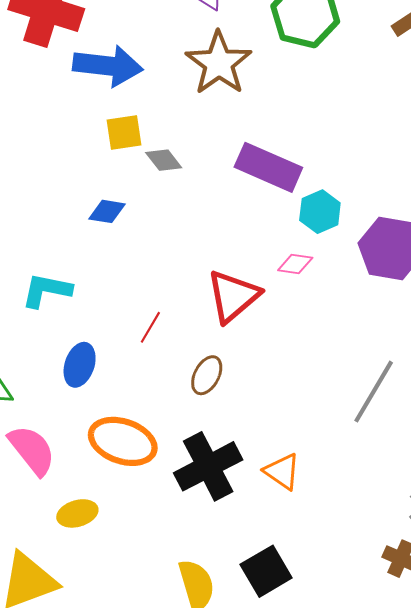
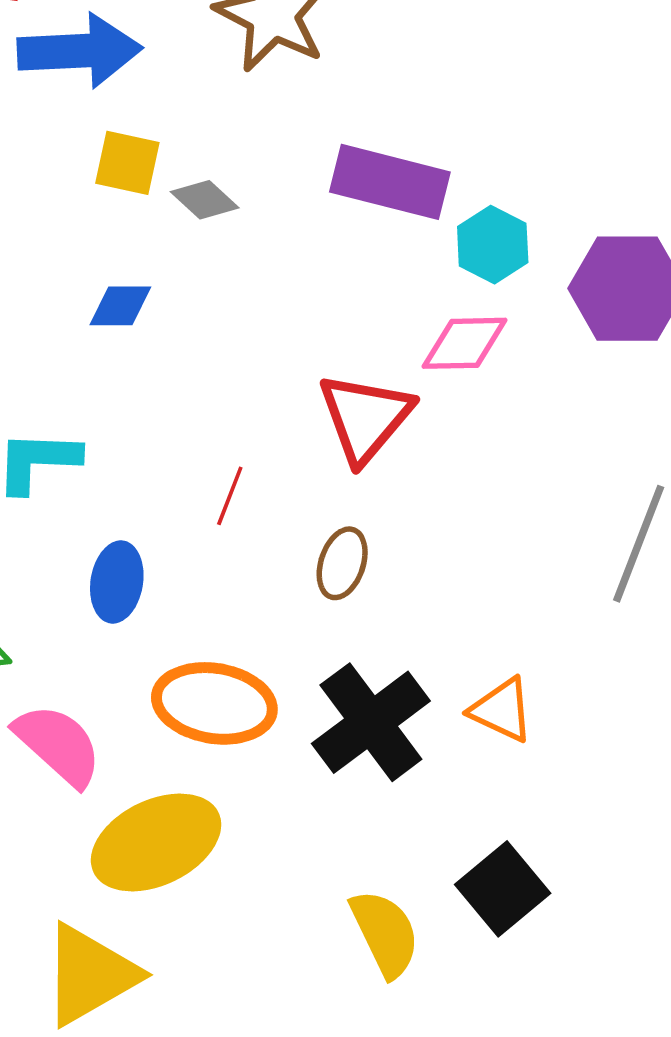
yellow square: (124, 132) -> (127, 163), turned 30
pink diamond: (295, 264) -> (465, 343), size x1.4
yellow ellipse: (77, 513) -> (156, 842), size x1.8

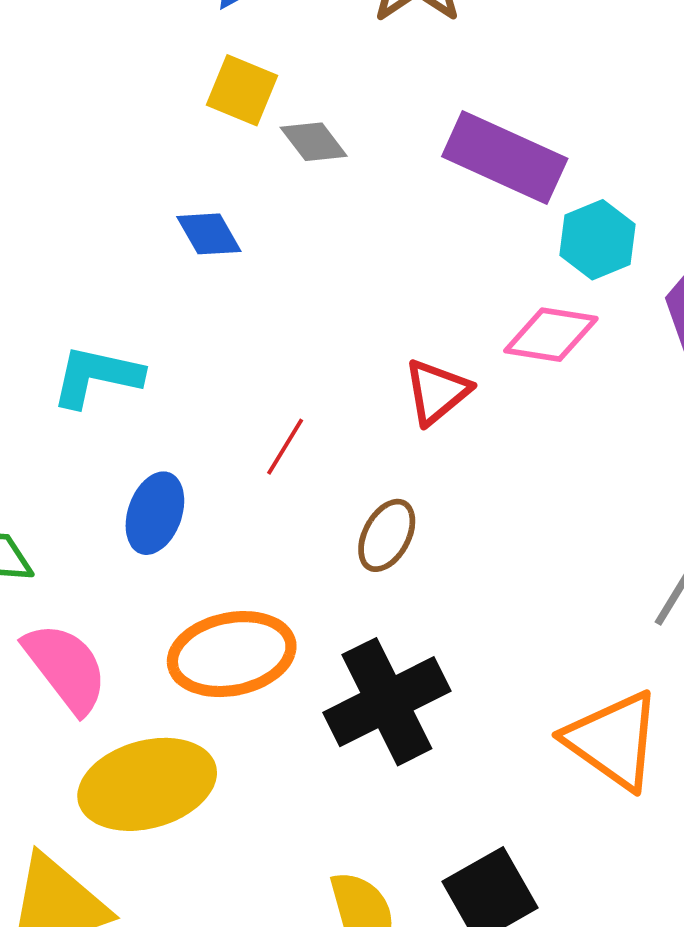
blue diamond: (120, 306) -> (209, 234), turned 50
red triangle: (365, 417) -> (437, 392), size x0.7
orange ellipse: (214, 703) -> (232, 654), turned -31
orange triangle: (502, 710) -> (613, 740), moved, size x1.5

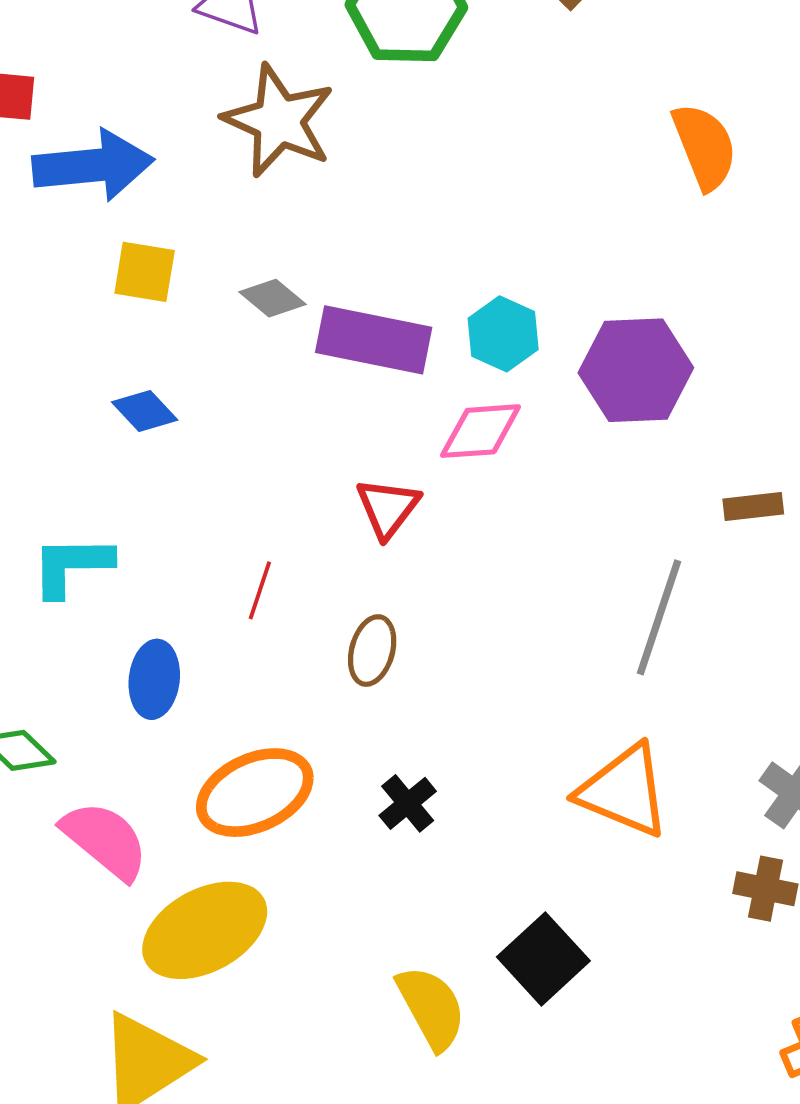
gray diamond: (314, 142) -> (272, 298), moved
purple rectangle: (505, 158) -> (374, 340), moved
black cross: (387, 702) -> (408, 803), size x0.5

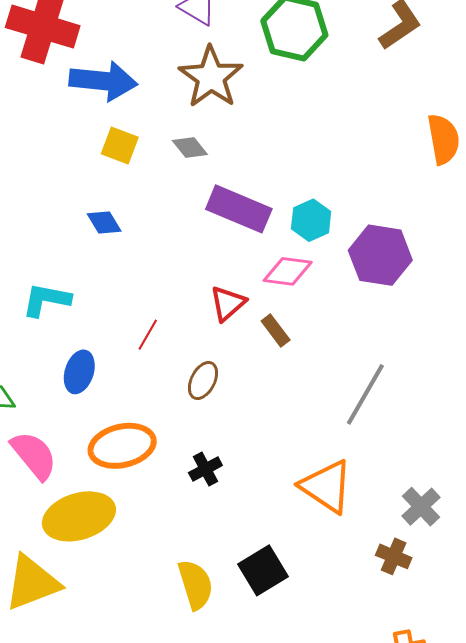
gray diamond: (272, 298) -> (190, 148), moved
brown rectangle: (753, 507) -> (276, 331), moved, turned 48

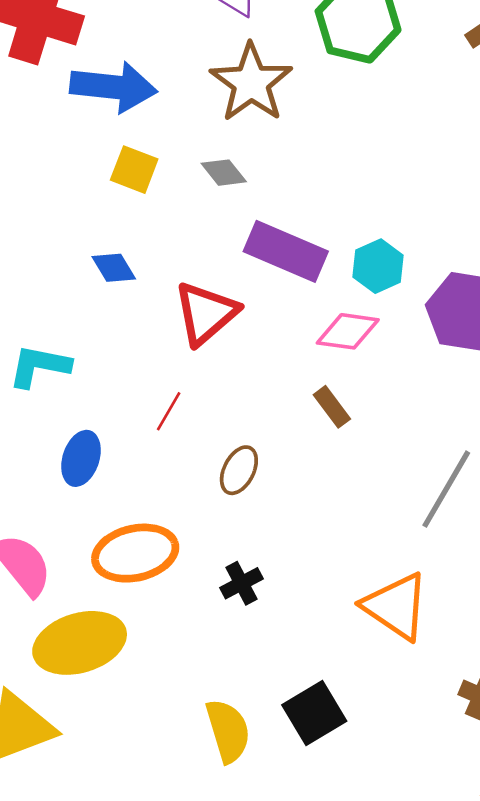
red triangle: (228, 303) -> (206, 313), moved, size x1.4

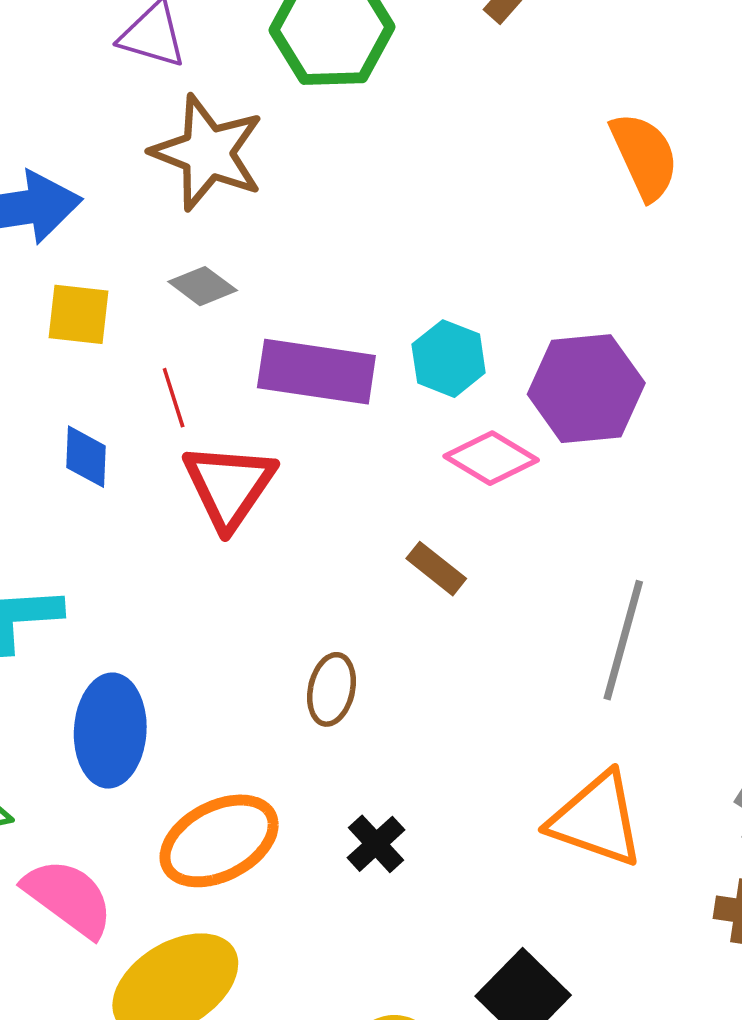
blue diamond: (114, 268) -> (86, 457), turned 48
pink diamond: (348, 331) -> (491, 458), moved, turned 38
red line: (169, 411) -> (174, 398), moved, turned -33
blue ellipse: (81, 458) -> (110, 731), size x1.4

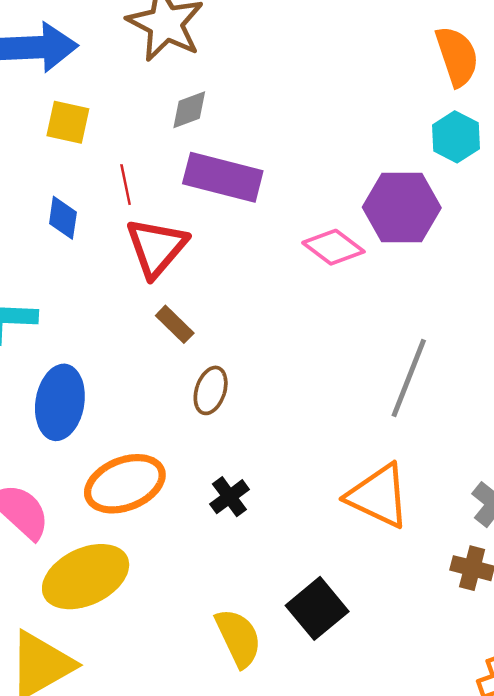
gray diamond: (203, 286) -> (189, 110), moved, turned -63
cyan hexagon: (449, 359) -> (456, 137), moved
brown rectangle: (436, 569) -> (175, 324), moved

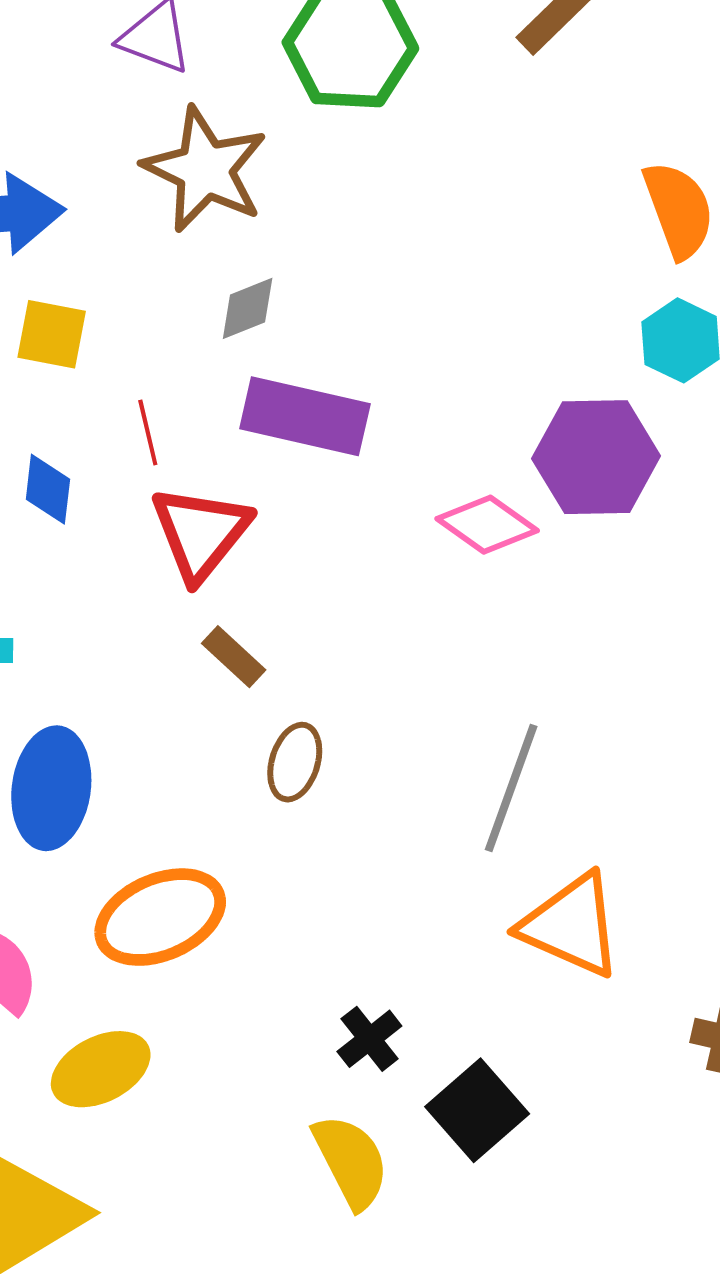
gray line: (409, 378) -> (511, 788), moved
black cross: (229, 497) -> (369, 1039), moved
yellow ellipse: (86, 577) -> (101, 1069), size x0.7

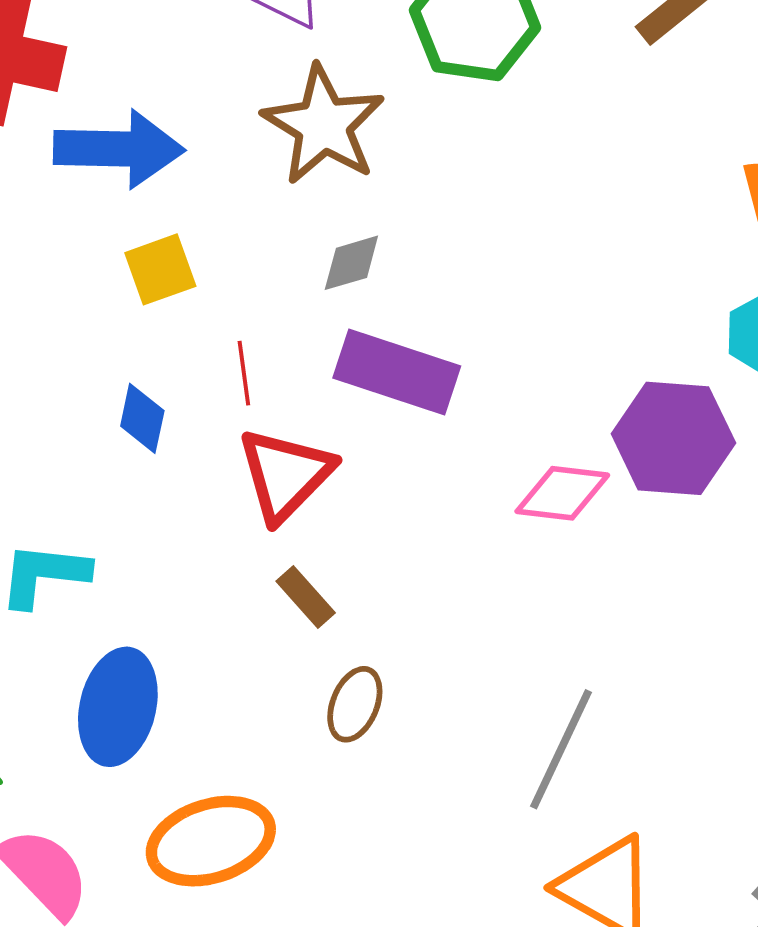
yellow square: (52, 334) -> (160, 269), turned -36
pink diamond: (487, 525) -> (562, 493), turned -34

